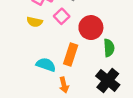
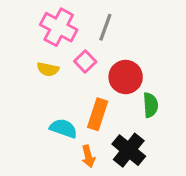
black cross: (108, 80) -> (129, 150), moved

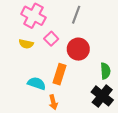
gray line: (105, 27) -> (76, 15), moved
green semicircle: (151, 105) -> (105, 71), moved
black cross: (129, 150) -> (102, 96), moved

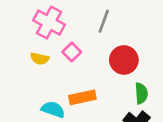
red circle: (78, 49) -> (124, 60), moved
orange rectangle: (59, 74) -> (82, 97), turned 60

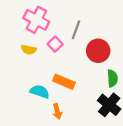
gray line: (104, 21) -> (76, 30), moved
orange rectangle: (82, 97) -> (64, 82), turned 35

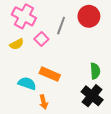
yellow semicircle: (29, 50) -> (17, 44), turned -40
red circle: (98, 51) -> (89, 16), moved

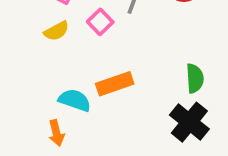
orange rectangle: (50, 74) -> (115, 84), turned -42
orange arrow: (44, 102) -> (56, 133), moved

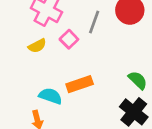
green semicircle: (195, 78) -> (138, 80), turned -42

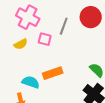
pink square: (69, 39) -> (45, 39), turned -32

